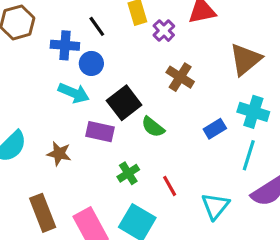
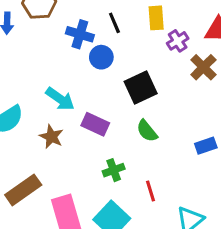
brown cross: (180, 77) -> (203, 67), moved
cyan arrow: (74, 93) -> (60, 99), moved
black square: (124, 103) -> (141, 87), moved
brown rectangle: (43, 213) -> (23, 190), turned 64

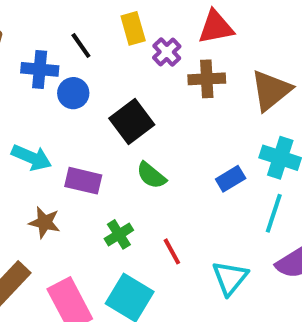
brown cross: (203, 67) -> (207, 79), turned -36
brown star: (51, 137) -> (44, 222), moved

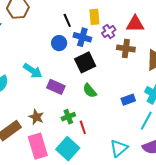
blue cross: (40, 69) -> (82, 37), moved
brown star: (44, 222) -> (36, 117), moved
red line: (172, 251) -> (83, 127), moved

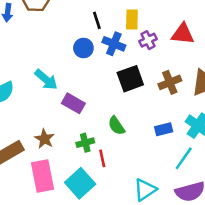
brown cross: (126, 48) -> (170, 82), moved, turned -36
black square: (85, 62) -> (130, 79), moved
green semicircle: (90, 91) -> (116, 126), moved

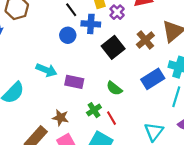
blue rectangle: (164, 129) -> (153, 79), size x1.5

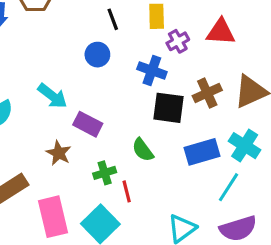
blue cross: (91, 24) -> (152, 70), moved
black square: (113, 47) -> (168, 108), moved, turned 30
brown star: (61, 118) -> (59, 153), moved

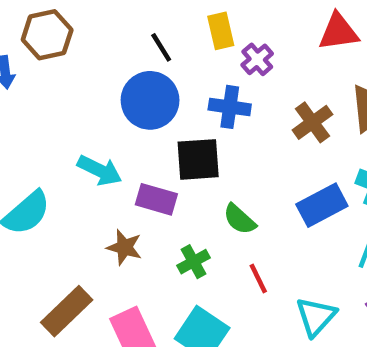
red triangle: (221, 32) -> (338, 32), moved
blue circle: (97, 55) -> (150, 100), size x1.6
black square: (168, 108) -> (198, 159), moved
red line: (127, 191) -> (258, 279), moved

